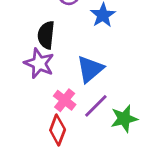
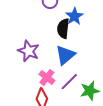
black semicircle: (46, 35) -> (63, 29), moved

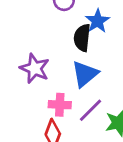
pink cross: (47, 77) -> (60, 105), turned -35

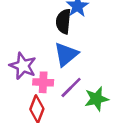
purple star: (35, 68) -> (23, 66), moved

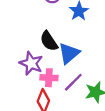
black semicircle: (63, 21) -> (49, 41), moved, turned -40

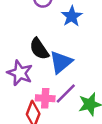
pink cross: (49, 78) -> (45, 98), moved

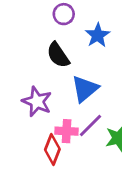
black semicircle: (39, 49) -> (58, 55), moved

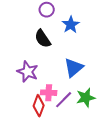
blue triangle: (85, 89) -> (74, 68), moved
purple line: (90, 126) -> (64, 100), moved

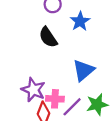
purple star: (28, 72) -> (33, 90), moved

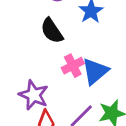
pink cross: (55, 99) -> (73, 66), moved, turned -30

